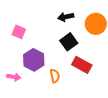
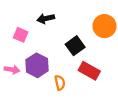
black arrow: (66, 17) -> (46, 18), moved
pink arrow: (14, 77) -> (12, 70), moved

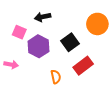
purple hexagon: (37, 65) -> (39, 46), moved
red rectangle: (89, 71) -> (83, 66), turned -66

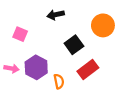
black arrow: (43, 17) -> (56, 15), moved
purple hexagon: (39, 46) -> (36, 67), moved

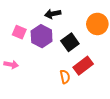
purple hexagon: (36, 67) -> (42, 36), moved
orange semicircle: (59, 81) -> (65, 77), moved

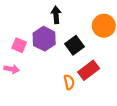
black arrow: (53, 14) -> (56, 15), turned 98
pink square: (19, 32) -> (19, 45), moved

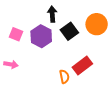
pink square: (19, 45) -> (16, 34), moved
black square: (75, 45) -> (69, 31), moved

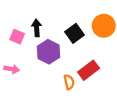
black arrow: (52, 14) -> (37, 28), moved
purple hexagon: (41, 36) -> (49, 52), moved

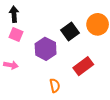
black arrow: (37, 28) -> (14, 14), moved
orange semicircle: (69, 82) -> (55, 86), moved

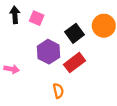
pink square: (16, 35) -> (37, 18), moved
red rectangle: (83, 66) -> (75, 63), moved

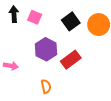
black square: (75, 33) -> (71, 21), moved
orange semicircle: (58, 91) -> (46, 86), moved

